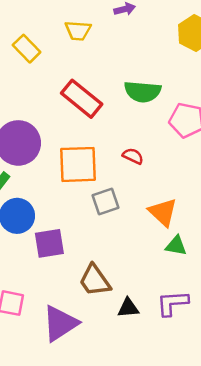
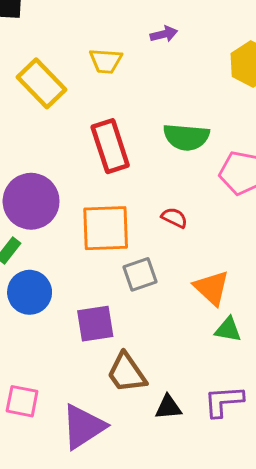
yellow rectangle: (27, 49) -> (41, 83), size x1.4
red rectangle: (82, 99) -> (110, 146), turned 33
purple square: (49, 243) -> (95, 324), moved

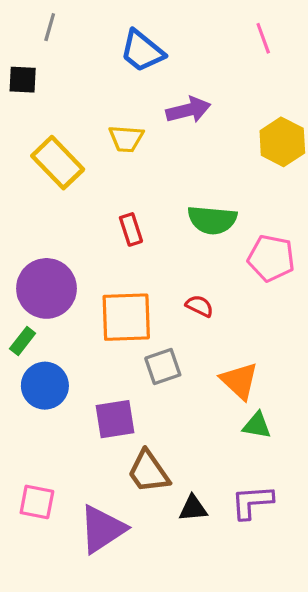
purple arrow: (164, 34) -> (188, 110), size x1.5
red rectangle: (110, 146) -> (131, 229), size x0.6

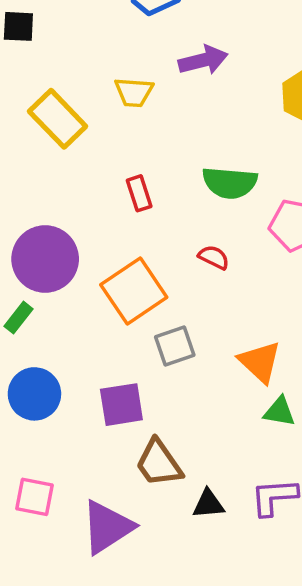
red semicircle: (199, 306) -> (214, 257), moved
orange square: (126, 317) -> (134, 291), turned -32
blue circle: (45, 386) -> (34, 394), moved

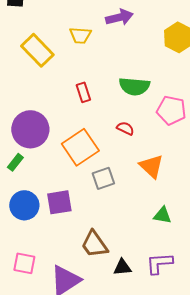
orange triangle: (260, 362) -> (151, 166), moved
purple square: (121, 405) -> (59, 202), moved

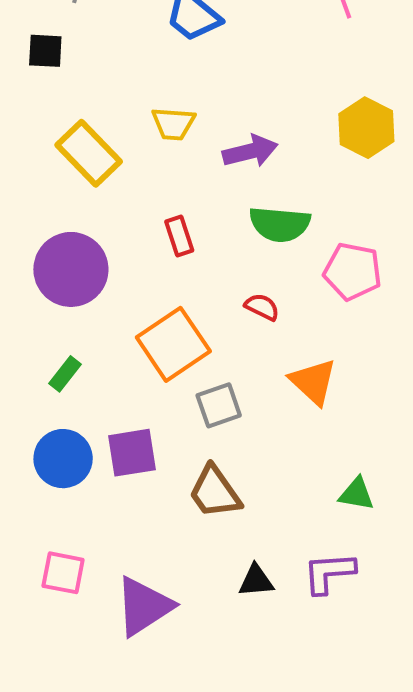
purple arrow: (119, 17) -> (250, 151), moved
purple circle: (30, 129) -> (71, 269), moved
green rectangle: (15, 162) -> (65, 374), moved
green triangle: (162, 215) -> (357, 494), moved
brown trapezoid: (94, 244) -> (215, 492), moved

